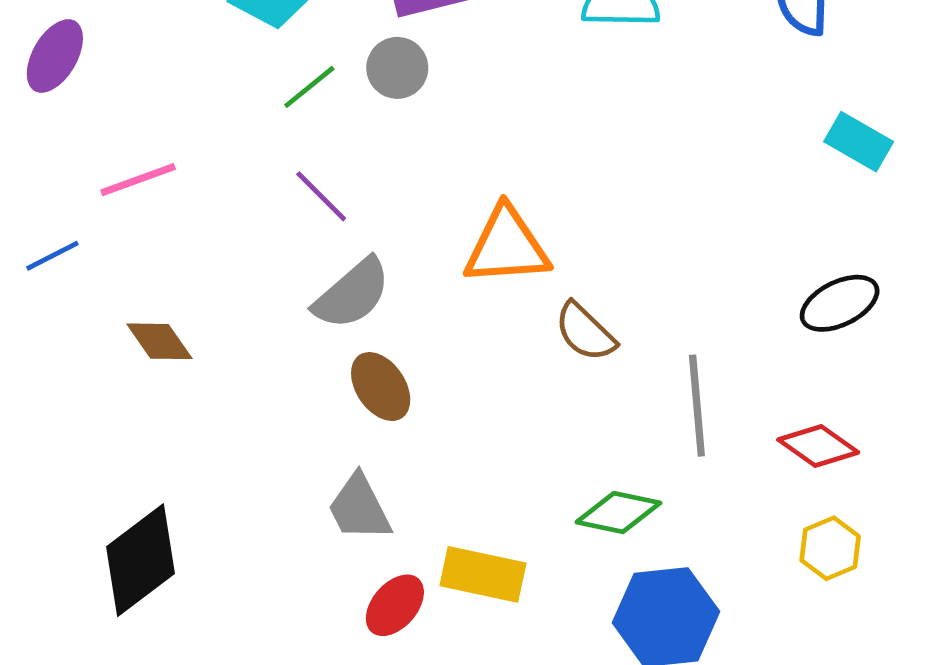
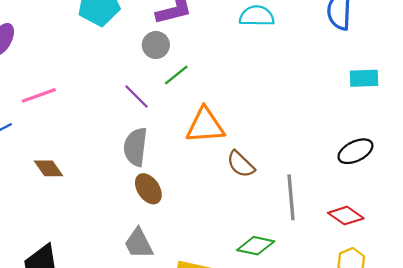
green line: (309, 87) -> (176, 75), moved
cyan rectangle: (859, 142) -> (364, 78), turned -32
purple line: (321, 196) -> (137, 96), moved
gray semicircle: (352, 294) -> (135, 147), turned 138

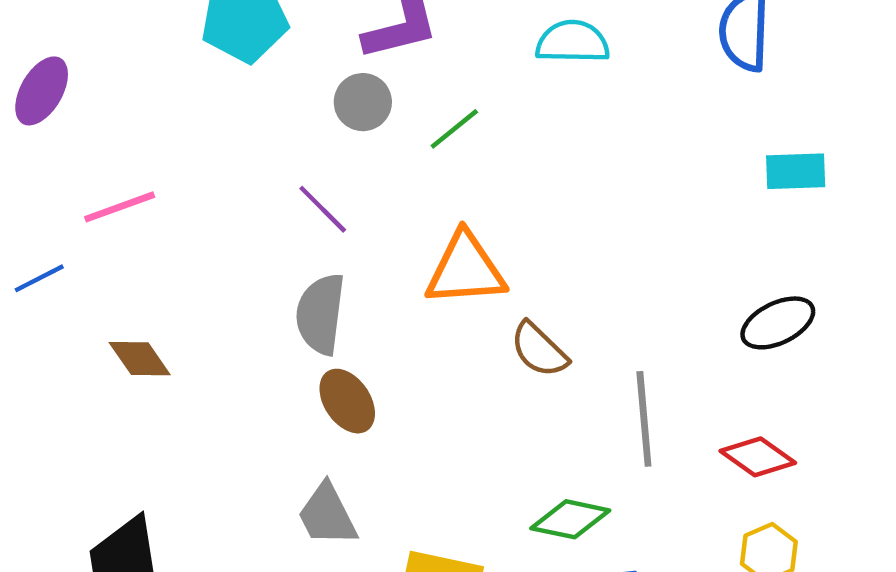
green line: (176, 75) -> (454, 129), moved

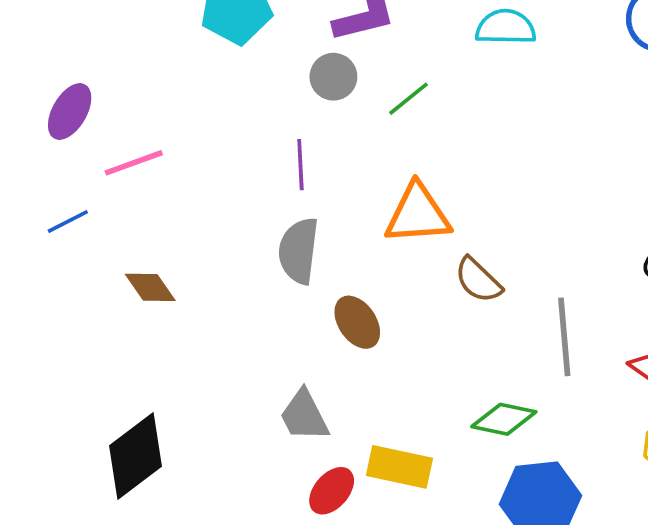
purple ellipse: (42, 91) -> (70, 111), moved
purple line: (323, 209) -> (300, 165), turned 42
brown ellipse: (347, 401) -> (357, 322), moved

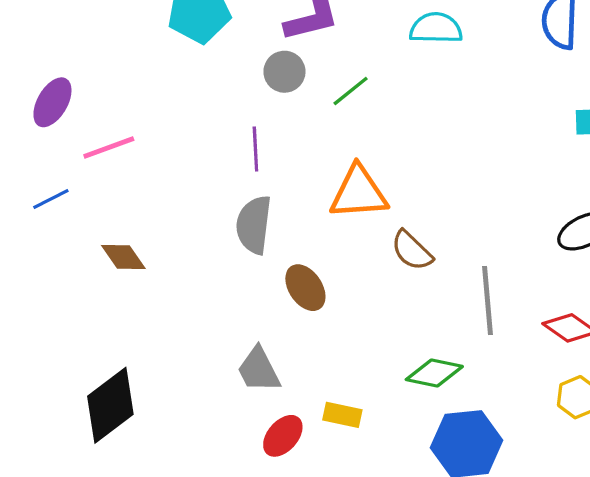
yellow rectangle: (399, 467) -> (342, 415), size x0.7

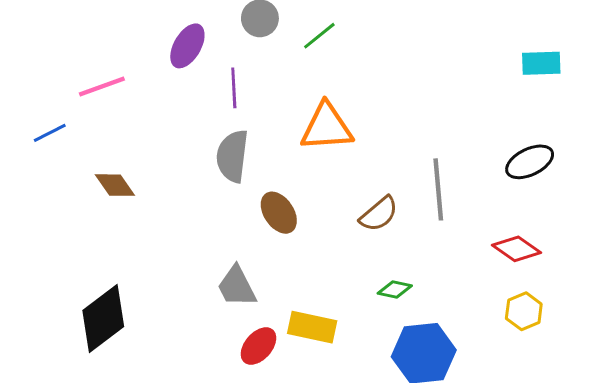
purple ellipse: (52, 102) -> (187, 46), moved
brown semicircle: (412, 251) -> (379, 214), moved, turned -84
gray line: (487, 301) -> (438, 189), moved
green diamond: (434, 373) -> (395, 289), size x0.7
yellow rectangle: (342, 415) -> (312, 327), size x1.4

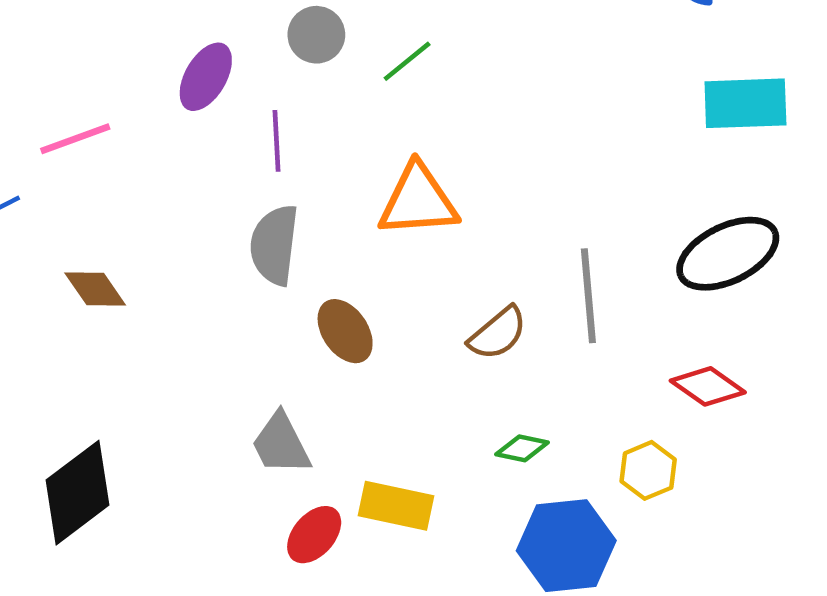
cyan rectangle: (541, 63) -> (745, 103), size x1.4
black ellipse: (530, 162) -> (728, 254), size x1.4
yellow hexagon: (524, 311) -> (648, 470), moved

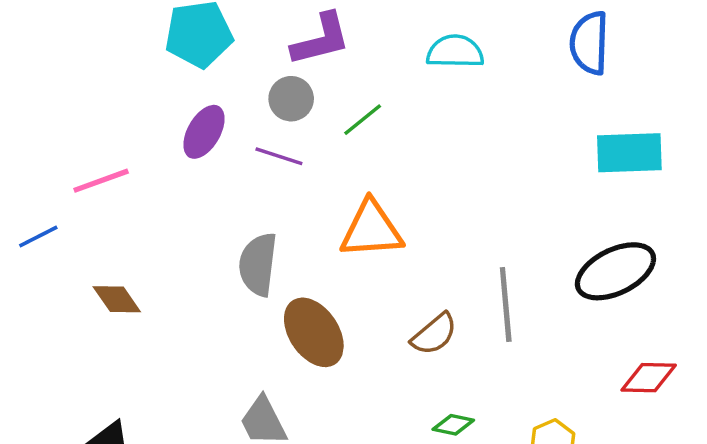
purple line: (277, 141) -> (279, 156), moved, turned -69
brown ellipse: (345, 331) -> (314, 332), size x1.4
red diamond: (708, 386) -> (649, 378), moved, turned -34

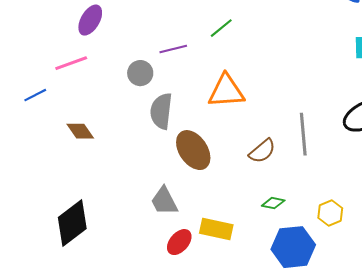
gray circle: (291, 99) -> (140, 73), moved
purple ellipse: (204, 132) -> (90, 20), moved
purple line: (279, 156) -> (173, 49), turned -32

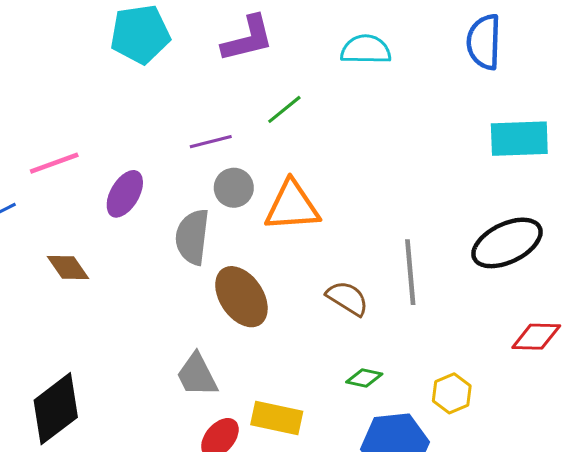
purple ellipse: (90, 20) -> (125, 194), moved
gray circle: (140, 73) -> (234, 188), moved
brown semicircle: (262, 151) -> (347, 298), turned -108

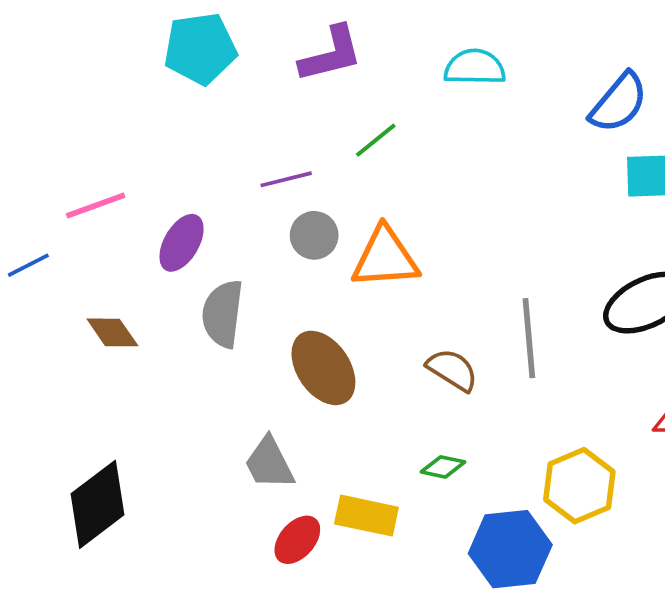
blue semicircle: (484, 42) -> (619, 103), moved, turned -142
gray semicircle: (192, 237) -> (223, 314), moved
green diamond: (364, 378) -> (443, 467), moved
yellow hexagon: (452, 393) -> (579, 486), size x1.5

